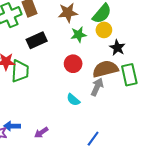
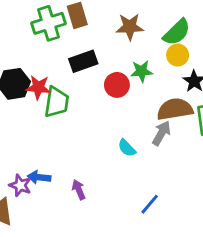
green star: (78, 35) -> (142, 71), moved
red circle: (73, 64) -> (117, 85), moved
purple arrow: (41, 133) -> (79, 190), turned 96

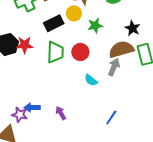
yellow circle: (178, 55) -> (74, 13), moved
red circle: (117, 85) -> (80, 52), moved
green trapezoid: (57, 102) -> (55, 52), moved

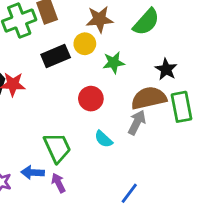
green trapezoid: (55, 52) -> (57, 148), moved, turned -30
blue arrow: (32, 107) -> (33, 172), moved

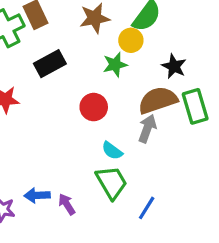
yellow circle: (85, 44) -> (131, 40), moved
green trapezoid: (57, 148) -> (112, 182), moved

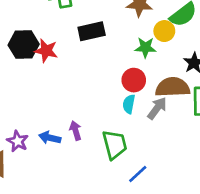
red circle: (94, 107) -> (134, 80), moved
cyan semicircle: (112, 151) -> (129, 104), moved, turned 48
purple arrow: (67, 204) -> (75, 131), moved

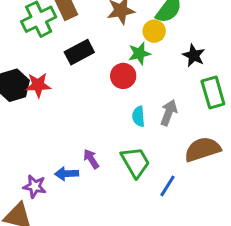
red circle: (134, 80) -> (123, 76), moved
brown semicircle: (173, 87) -> (202, 149), moved

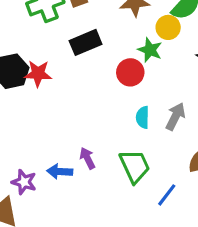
green star: (139, 53) -> (150, 50), turned 30

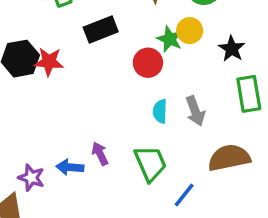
yellow circle: (168, 27) -> (190, 31), moved
gray arrow: (175, 116) -> (195, 111), turned 132

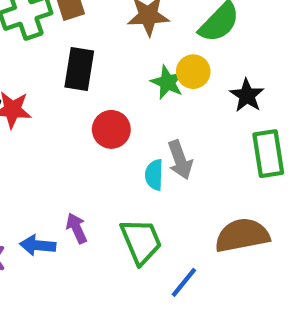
black rectangle: (101, 29) -> (79, 69), turned -60
red circle: (148, 63) -> (111, 129), moved
gray arrow: (195, 111) -> (180, 160), moved

